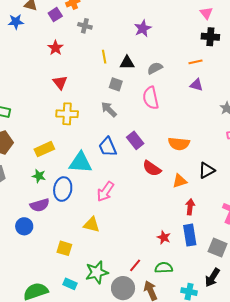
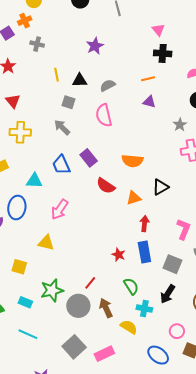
cyan triangle: (80, 163) -> (34, 181), size x0.7
green semicircle: (164, 268) -> (131, 286), moved, turned 60

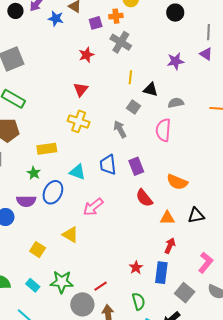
gray cross: (37, 44) -> (121, 42), size x1.5
purple triangle: (149, 102) -> (206, 54), moved

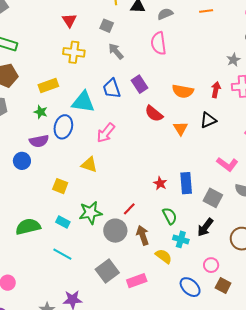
gray square: (134, 107) -> (107, 26), moved
cyan triangle: (78, 172) -> (83, 102), size x1.4
orange triangle: (167, 218) -> (181, 128), turned -49
red arrow: (170, 246) -> (216, 90), moved
pink L-shape: (206, 263) -> (227, 164), turned 100

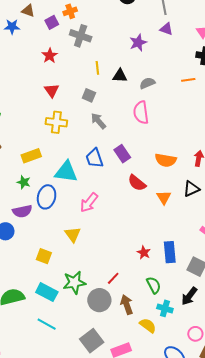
yellow triangle: (89, 165) -> (73, 235), turned 36
cyan rectangle: (63, 222) -> (47, 292), size x1.5

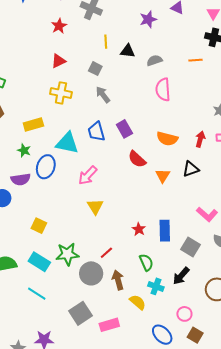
red triangle: (52, 90) -> (58, 61), turned 35
pink semicircle: (141, 113) -> (163, 90), moved
yellow triangle: (73, 235) -> (95, 207), moved

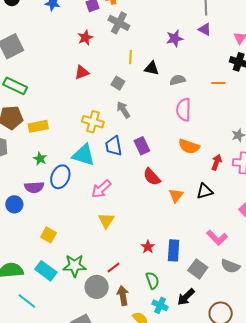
yellow cross: (61, 93) -> (93, 122), moved
yellow rectangle: (33, 125) -> (38, 126), moved
orange semicircle: (167, 139) -> (189, 146), moved
cyan line: (37, 294) -> (27, 301), moved

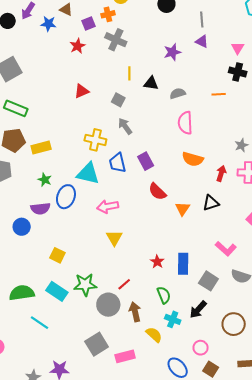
red star: (85, 38) -> (78, 46), moved
pink arrow: (101, 189) -> (108, 206), turned 35

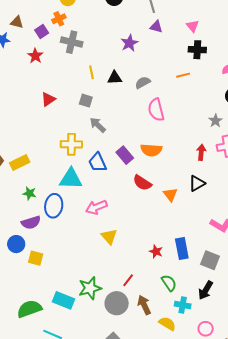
orange semicircle: (193, 159) -> (151, 150), moved
yellow square: (57, 255) -> (36, 258), moved
pink circle: (201, 348) -> (206, 329), moved

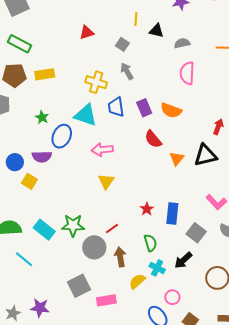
yellow rectangle: (20, 163) -> (45, 74), moved
black triangle: (197, 183) -> (205, 155), size x1.4
purple semicircle: (31, 222) -> (42, 157), moved
yellow semicircle: (167, 324) -> (137, 281), turned -90

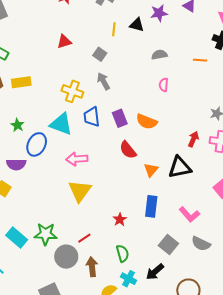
black triangle: (156, 31) -> (137, 25), moved
pink semicircle: (187, 73) -> (164, 85), size x0.6
yellow triangle: (106, 181) -> (80, 191), size x1.4
blue rectangle: (172, 213) -> (151, 206), moved

